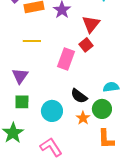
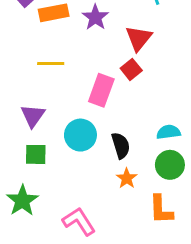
black semicircle: (79, 96) -> (121, 145), turned -144
green circle: (102, 109) -> (170, 165), moved
cyan circle: (52, 111) -> (80, 135), moved

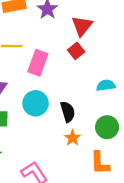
pink rectangle: (101, 90) -> (38, 63), moved
cyan semicircle: (168, 132) -> (106, 85), moved

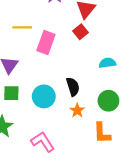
cyan circle: (35, 103) -> (44, 96), moved

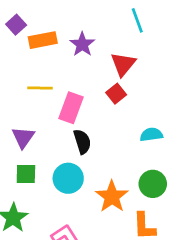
black semicircle: (73, 87) -> (82, 142), moved
orange star: (77, 110) -> (112, 197), size x1.6

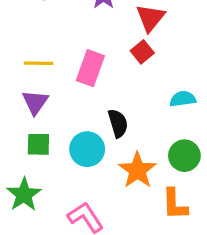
yellow line: (40, 88) -> (38, 63), moved
black semicircle: (82, 142) -> (118, 123), moved

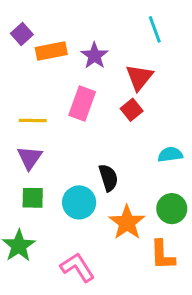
pink rectangle: (90, 68) -> (82, 104), moved

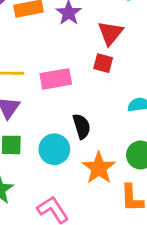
pink rectangle: (82, 104) -> (56, 79), moved, turned 60
red square: (132, 110) -> (103, 63), turned -36

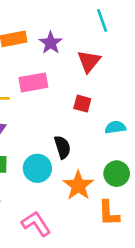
red square: (103, 63) -> (82, 104), moved
pink rectangle: (56, 79) -> (33, 82), moved

